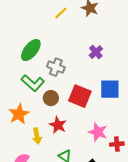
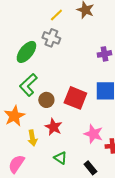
purple cross: (96, 52) -> (104, 54), moved, turned 32
gray cross: (56, 67) -> (51, 38), moved
green L-shape: (33, 83) -> (28, 85), turned 95

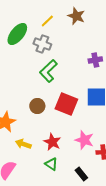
green ellipse: (26, 52) -> (17, 34), moved
green L-shape: (28, 85) -> (48, 71), moved
red star: (53, 127) -> (52, 142), moved
yellow arrow: (32, 138) -> (23, 144), turned 119

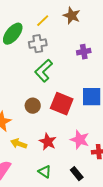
gray cross: (42, 44) -> (38, 44), turned -30
purple cross: (95, 60) -> (84, 52), moved
green triangle: (51, 164) -> (45, 172), moved

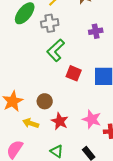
red square: (62, 104) -> (74, 73), moved, size x0.7
brown circle: (33, 106) -> (45, 101), moved

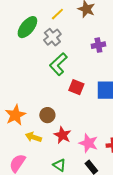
gray cross: (50, 23) -> (52, 37), turned -30
pink star: (92, 119) -> (88, 143), moved

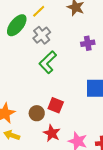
yellow line: (57, 14) -> (39, 11), moved
red square: (76, 87) -> (56, 105), moved
yellow arrow: (33, 137) -> (12, 135), moved

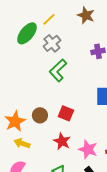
brown circle: (37, 113) -> (40, 115), moved

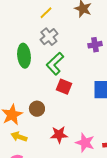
green ellipse: (27, 33) -> (24, 56), moved, turned -45
red square: (66, 113) -> (64, 87), moved
red star: (62, 141) -> (59, 135), turned -30

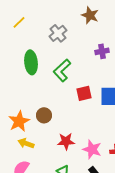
yellow line: (46, 13) -> (19, 22), moved
gray cross: (49, 37) -> (58, 33), moved
red square: (64, 87) -> (84, 93), moved, turned -35

